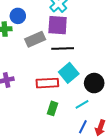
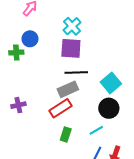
gray rectangle: (35, 39) -> (68, 89), moved
cyan square: (69, 73) -> (111, 83), moved
red rectangle: (47, 83) -> (60, 108), turned -30

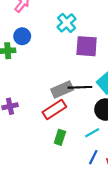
purple square: (71, 48) -> (87, 46), moved
black line: (76, 72) -> (80, 87), moved

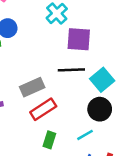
black line: (80, 87) -> (71, 70), moved
gray rectangle: (62, 90) -> (32, 87), moved

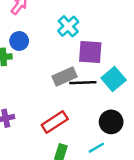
cyan square: (102, 80) -> (114, 79), moved
gray rectangle: (32, 87) -> (65, 77), moved

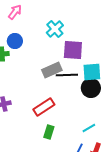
cyan square: (114, 79) -> (92, 72), turned 36
black circle: (111, 122) -> (91, 88), moved
cyan line: (96, 148) -> (89, 128), moved

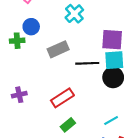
purple square: (73, 50) -> (112, 40), moved
gray rectangle: (52, 70) -> (58, 49), moved
green rectangle: (49, 132) -> (68, 125), turned 32

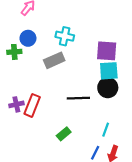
cyan cross: (74, 14) -> (65, 36), moved, turned -36
black line: (87, 63) -> (78, 98), moved
red rectangle: (62, 98) -> (32, 105), moved, turned -35
cyan line: (111, 121) -> (106, 130), turned -40

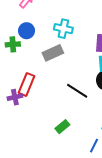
black line: (78, 98) -> (77, 91), turned 35
red rectangle: (32, 105) -> (27, 84), moved

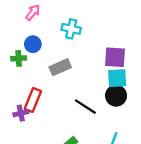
cyan cross: (63, 29) -> (71, 29), moved

